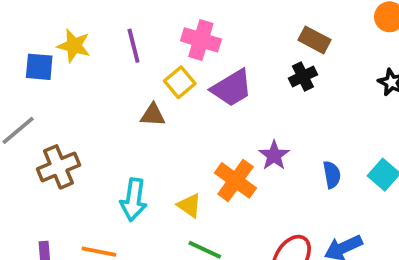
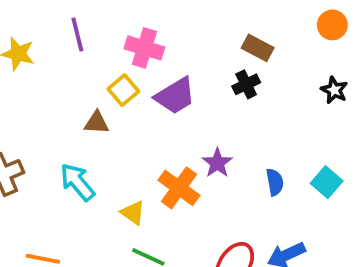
purple line: (134, 46) -> (77, 35), moved
cyan arrow: (134, 200) -> (77, 182), moved, turned 132

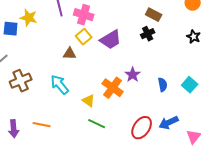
pink cross: (144, 48) -> (84, 15), moved

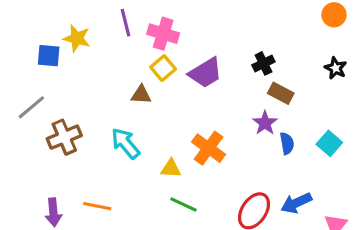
brown rectangle: (154, 15) -> (281, 93), moved
purple star: (133, 75) -> (265, 123), moved
yellow triangle: (89, 101) -> (171, 168), turned -32

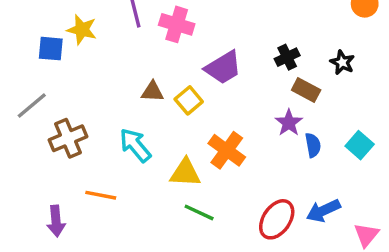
yellow square: (163, 68) -> (189, 100), moved
black star: (336, 68) -> (342, 62), moved
yellow triangle: (171, 168) -> (185, 173), size x1.4
orange line: (97, 206) -> (101, 195), moved

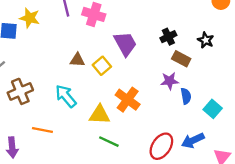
purple trapezoid: (223, 68) -> (125, 44), turned -88
purple star: (289, 123) -> (170, 81), turned 30
cyan square: (360, 145) -> (213, 109), moved

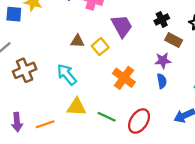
blue semicircle: (186, 96) -> (162, 81), moved
yellow triangle: (100, 115) -> (76, 107), moved
orange line: (42, 130) -> (45, 124), moved, turned -30
red ellipse: (161, 146) -> (139, 121), moved

